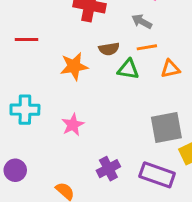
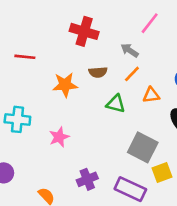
orange line: (147, 47) -> (132, 74), turned -42
green triangle: (128, 69) -> (116, 104), moved
gray square: (166, 127) -> (143, 147), turned 32

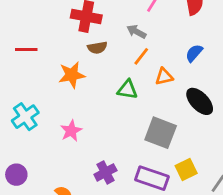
brown semicircle: (98, 72) -> (97, 48), moved
cyan cross: (17, 119) -> (25, 117), turned -35
yellow square: (162, 173) -> (186, 170), moved

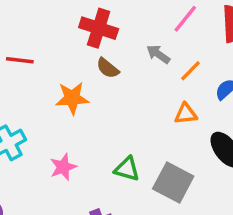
brown semicircle: (97, 48) -> (108, 68), turned 42
orange line: (141, 56) -> (191, 71), moved
green triangle: (127, 90) -> (127, 169), moved

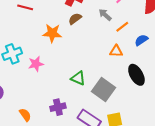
brown semicircle: (108, 68) -> (75, 19), turned 96
pink star: (63, 167) -> (36, 64), moved

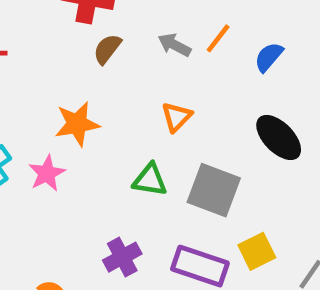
gray arrow: (105, 15) -> (174, 45), moved
orange star: (52, 33) -> (77, 124), moved
orange triangle: (116, 51) -> (177, 117), moved, turned -32

